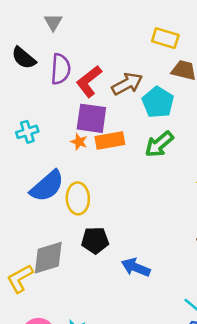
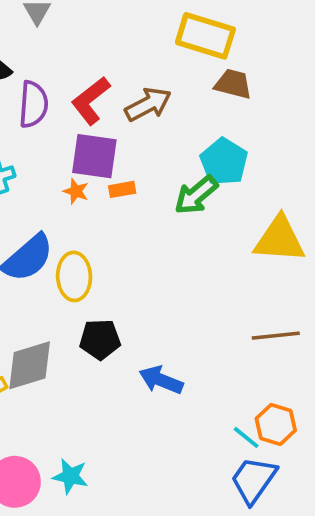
yellow rectangle: (165, 38) -> (205, 36), size x1.4
purple semicircle: (61, 69) -> (33, 104), moved
cyan pentagon: (158, 102) -> (224, 162), moved
orange rectangle: (110, 140) -> (122, 189), size x0.6

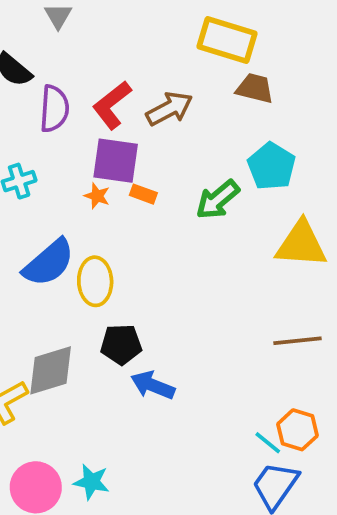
cyan pentagon: (224, 162) -> (272, 166), moved
orange rectangle: (122, 189) -> (143, 194), turned 30
blue arrow: (161, 380) -> (153, 385), moved

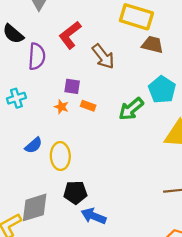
red L-shape: (112, 105) -> (70, 35), moved
brown arrow: (169, 109) -> (103, 56), turned 80
purple square: (116, 161) -> (72, 86), size x0.6
blue semicircle: (49, 263) -> (34, 145), size x0.6

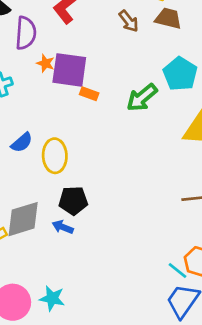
brown arrow: (103, 56) -> (129, 21), moved, size x0.7
purple square: (72, 86) -> (69, 70), size x1.8
orange star: (61, 107) -> (46, 63), moved
blue arrow: (94, 216) -> (63, 227), moved, size x0.7

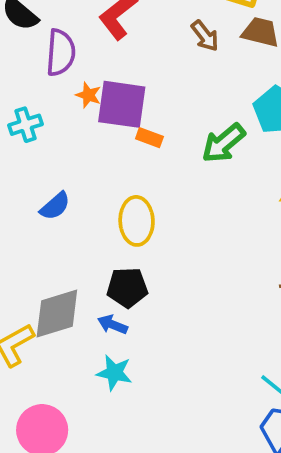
yellow ellipse: (55, 156) -> (137, 221), moved
cyan star: (52, 298) -> (114, 373), moved

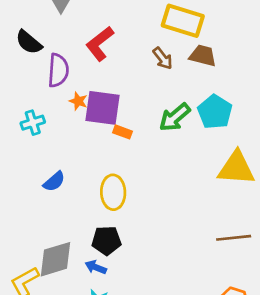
green arrow: (223, 143) -> (175, 117), moved

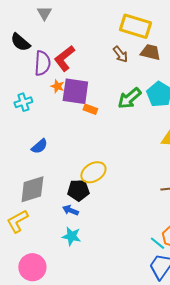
red L-shape: (100, 44) -> (64, 58), moved
yellow ellipse: (113, 192) -> (93, 172), moved, turned 60
gray diamond: (56, 259) -> (32, 189), moved

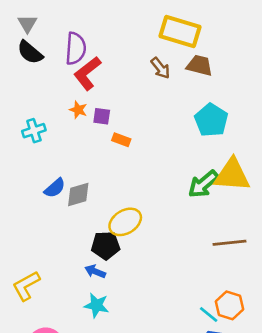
gray triangle: (44, 13) -> (27, 24), moved
purple semicircle: (42, 63) -> (76, 48), moved
purple square: (75, 91) -> (102, 116), size x0.5
green arrow: (129, 98) -> (203, 184), moved
gray diamond: (32, 189) -> (78, 195), moved, size x0.7

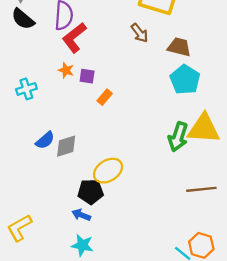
brown trapezoid: (200, 65) -> (179, 47), moved
orange rectangle: (121, 140) -> (105, 97), turned -70
green arrow: (203, 184) -> (178, 137), turned -32

